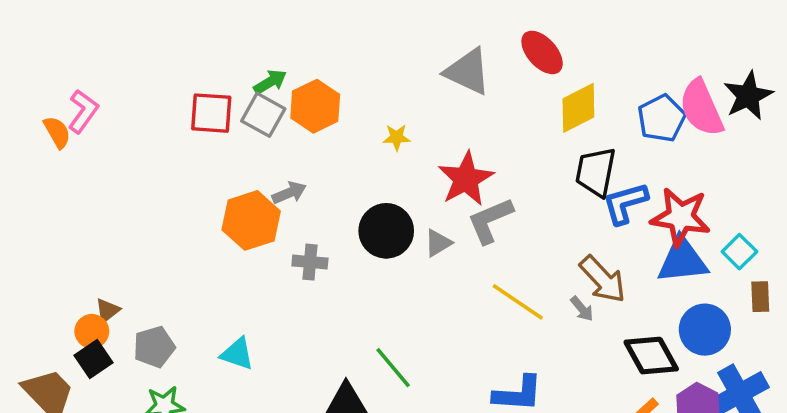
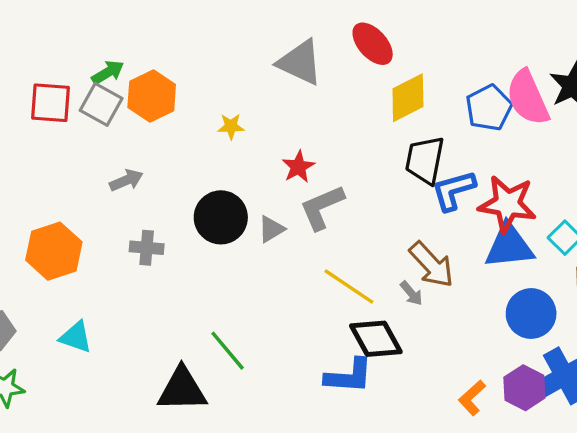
red star: (466, 179) -> (298, 167), size x0.6
orange hexagon: (251, 220) -> (54, 251), moved
black diamond: (651, 356) -> (376, 339), moved

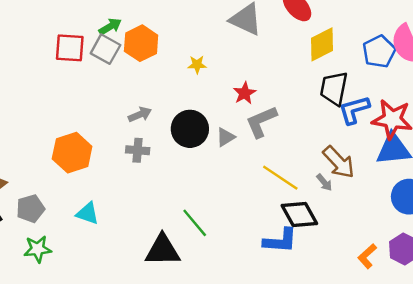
gray arrow: (126, 180) -> (140, 115), moved

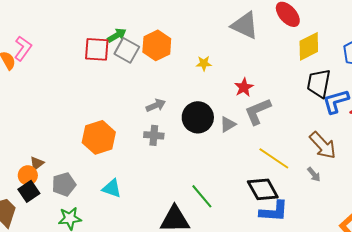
green arrow: (110, 26) -> (117, 35), moved
gray arrow: (324, 182) -> (314, 174), moved
black diamond: (299, 215) -> (263, 189), moved

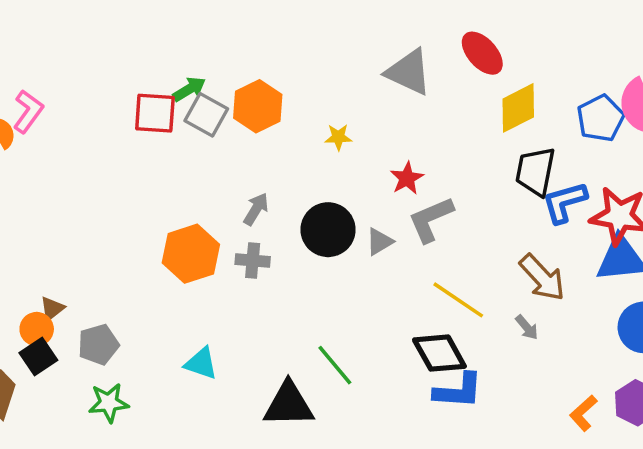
gray arrow: (156, 105) -> (256, 209), turned -36
orange hexagon: (99, 137) -> (191, 254), moved
cyan triangle: (112, 188) -> (201, 363), moved

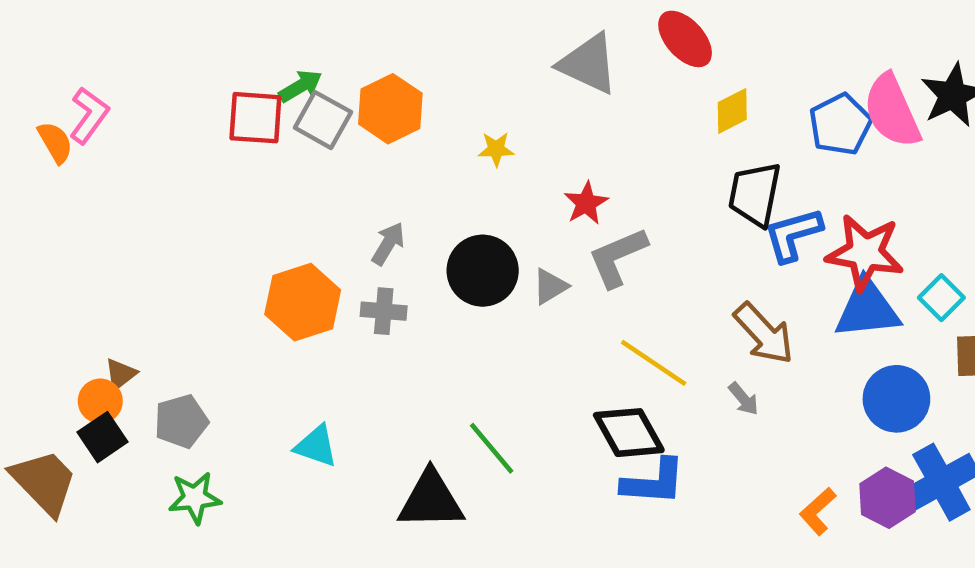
yellow diamond: (518, 108) -> (732, 111), size x0.7

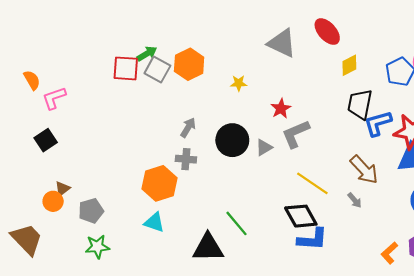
pink L-shape: (89, 115) -> (54, 98), moved, turned -145
orange hexagon: (303, 302) -> (160, 183), moved
black square: (103, 437) -> (46, 140), moved

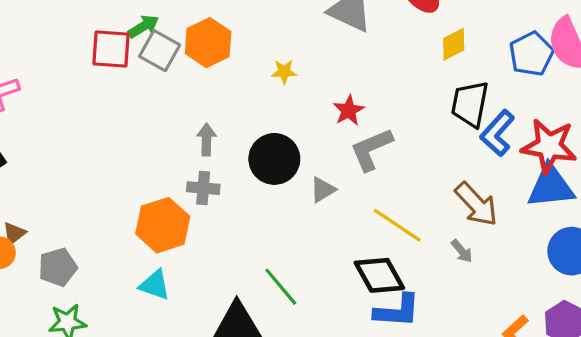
blue L-shape: (378, 123) -> (497, 133), turned -32
gray arrow: (188, 127) -> (206, 140), turned -30
gray triangle: (264, 148) -> (323, 190), moved

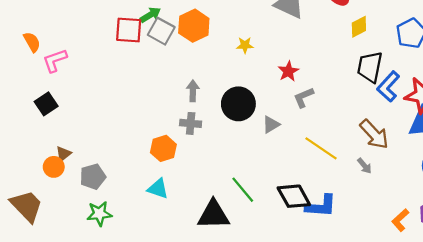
gray L-shape: (371, 149) -> (304, 97), size x0.7
orange hexagon: (163, 225) -> (163, 148), size x0.7
black diamond: (379, 275) -> (294, 196), moved

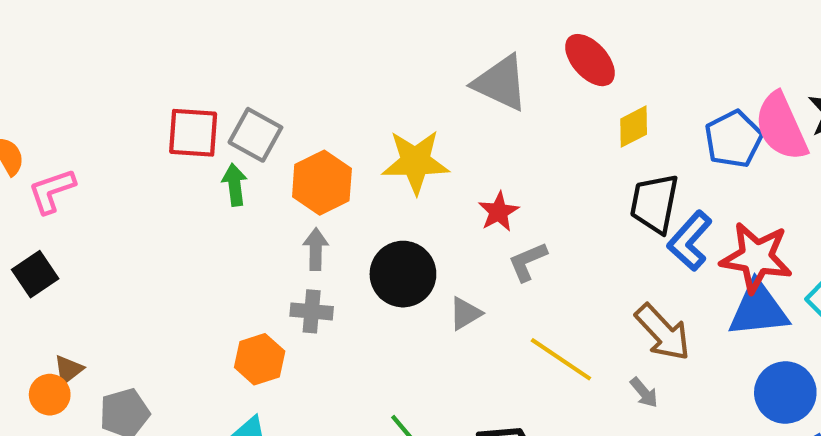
green arrow: (150, 15) -> (235, 185), moved, turned -66
orange hexagon: (194, 26) -> (322, 183), moved
yellow star: (245, 45) -> (415, 162), size x2.0

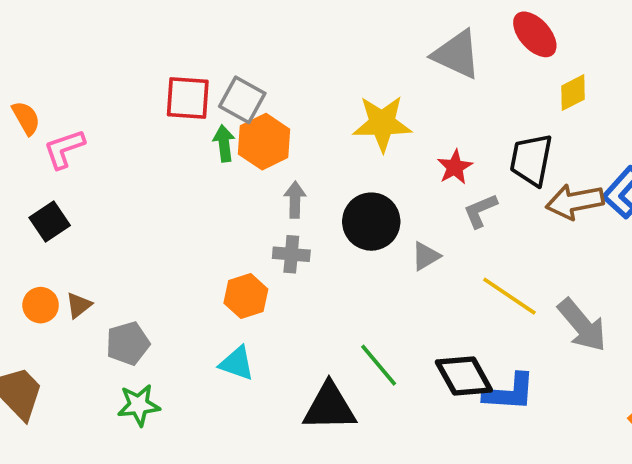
orange hexagon: (322, 183) -> (264, 142), moved
black trapezoid: (654, 203) -> (531, 160), moved
brown arrow: (663, 332) -> (575, 202), moved, turned 122
gray arrow: (644, 393) -> (582, 325), size x2.0
orange circle: (50, 395) -> (41, 305), moved

